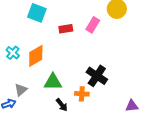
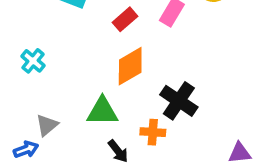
red rectangle: (66, 29) -> (125, 19), turned -32
orange diamond: (36, 56) -> (130, 66), moved

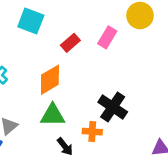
orange diamond: (130, 66) -> (50, 80), moved

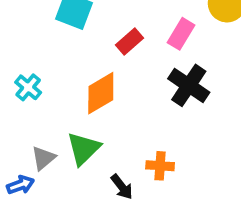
black cross: (113, 107) -> (189, 85), moved
green triangle: (53, 115) -> (84, 149), moved, turned -44

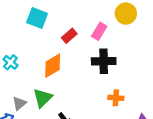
black cross: (189, 85) -> (104, 61), turned -35
orange cross: (160, 166) -> (116, 98), moved

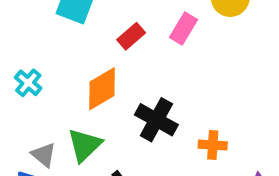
black cross: (104, 61) -> (156, 120), moved, turned 30
gray triangle: (19, 103) -> (44, 155), turned -40

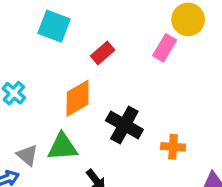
pink rectangle: (184, 28) -> (165, 48), moved
green triangle: (85, 145) -> (62, 147), turned 40

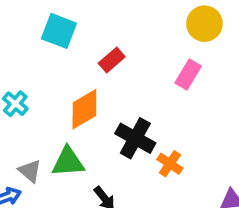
pink rectangle: (165, 48) -> (188, 75), moved
orange cross: (173, 147) -> (170, 164), moved, turned 30

